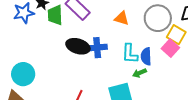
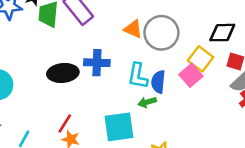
gray circle: (158, 18) -> (161, 33), moved
black ellipse: (78, 46) -> (63, 73), moved, turned -30

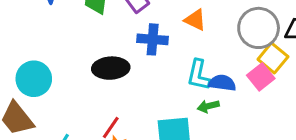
gray circle: (161, 33) -> (259, 28), moved
blue cross: (97, 63) -> (153, 39), moved
blue semicircle: (158, 82) -> (222, 83), turned 90

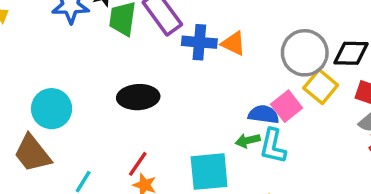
blue cross: (153, 39) -> (199, 42), moved
cyan L-shape: (199, 75) -> (273, 146), moved
pink square: (261, 77) -> (287, 106), moved

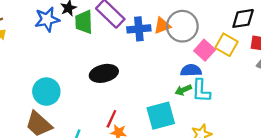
orange triangle: (234, 43) -> (162, 26), turned -36
gray circle: (305, 53) -> (182, 26), moved
pink square: (287, 106) -> (205, 50), moved

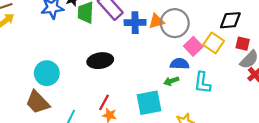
cyan L-shape: (201, 91) -> (202, 83), moved

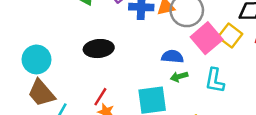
pink square: (193, 46) -> (207, 38), size x1.4
blue semicircle: (180, 64) -> (172, 57), moved
brown trapezoid: (38, 102) -> (41, 93), moved

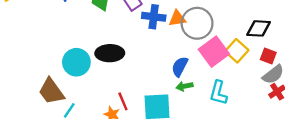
blue semicircle: (172, 57) -> (180, 67), turned -72
cyan circle: (36, 59) -> (76, 62), moved
red line: (100, 97) -> (123, 101), moved, turned -60

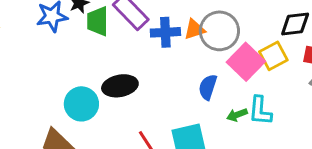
yellow square: (237, 51) -> (273, 56), turned 30
green arrow: (185, 86) -> (237, 115), moved

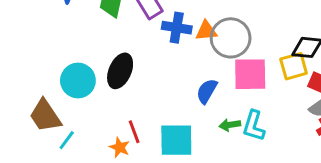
yellow square: (273, 56) -> (294, 66), moved
pink square: (246, 62) -> (250, 74), turned 33
black ellipse: (120, 86) -> (120, 71), turned -68

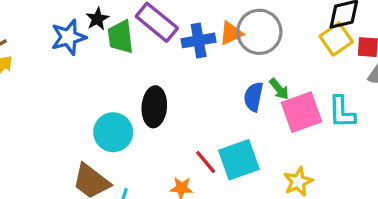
pink square: (250, 74) -> (302, 112), moved
green arrow: (230, 125) -> (279, 89), moved, turned -102
cyan L-shape: (254, 126) -> (342, 112), moved
red line: (134, 132) -> (206, 162), moved

